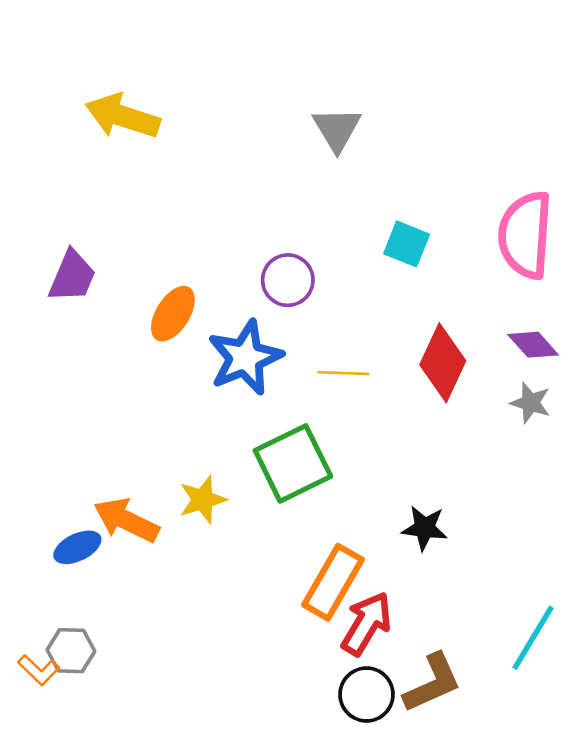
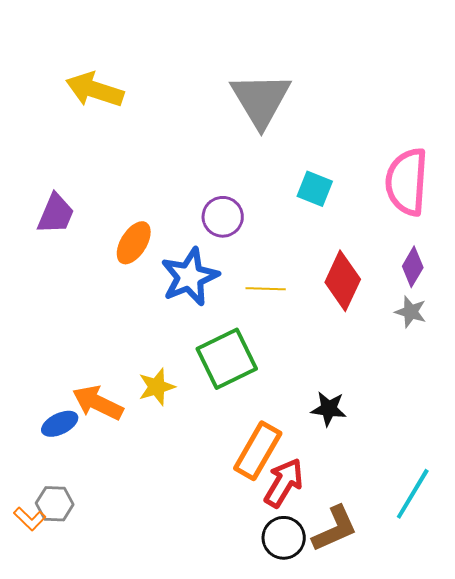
gray triangle: (337, 129) -> (261, 100), size x1.6
purple diamond: (533, 345) -> (413, 267), turned 72

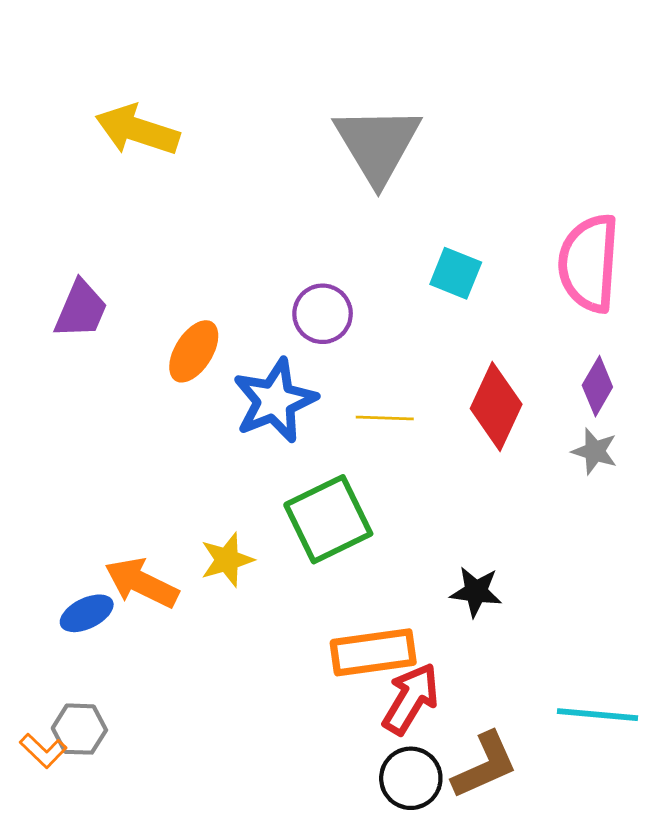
orange rectangle: (258, 451) -> (373, 652), turned 52
cyan line: (413, 494) -> (597, 715), turned 64

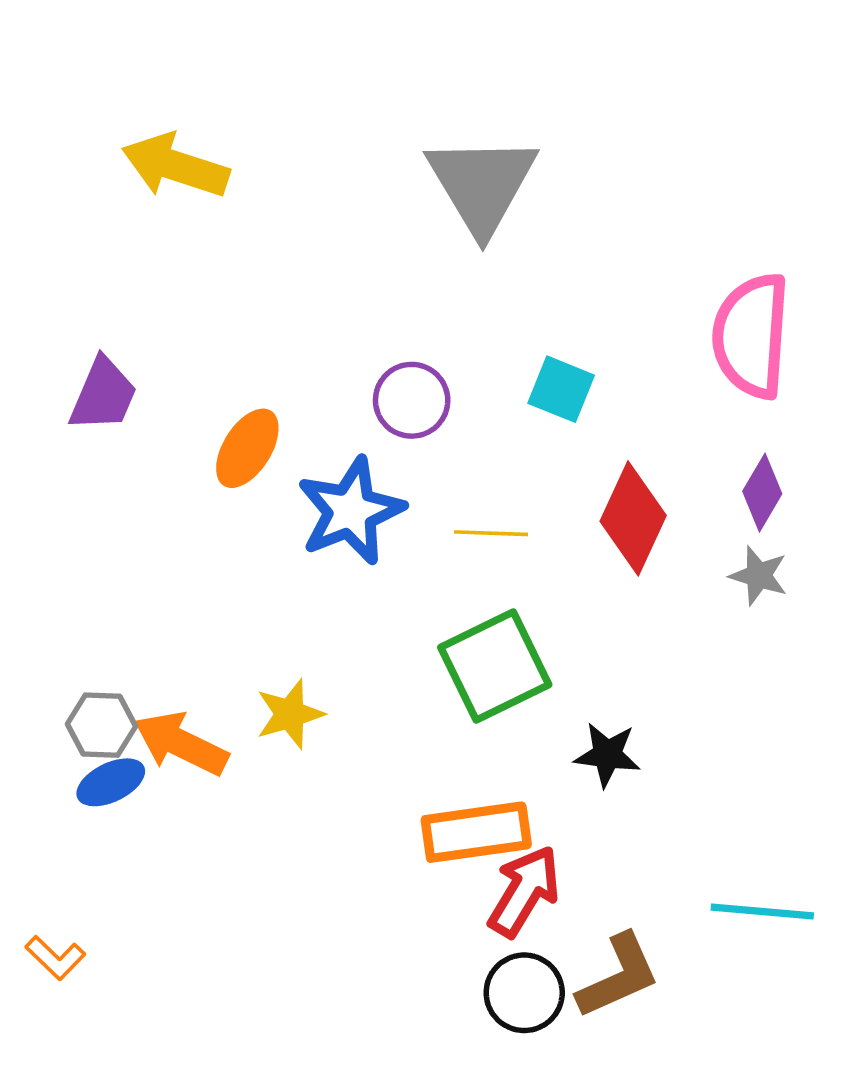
cyan square: (456, 273) -> (561, 389), moved
green square: (328, 519) -> (495, 666), moved
gray hexagon: (79, 729) -> (102, 725), moved

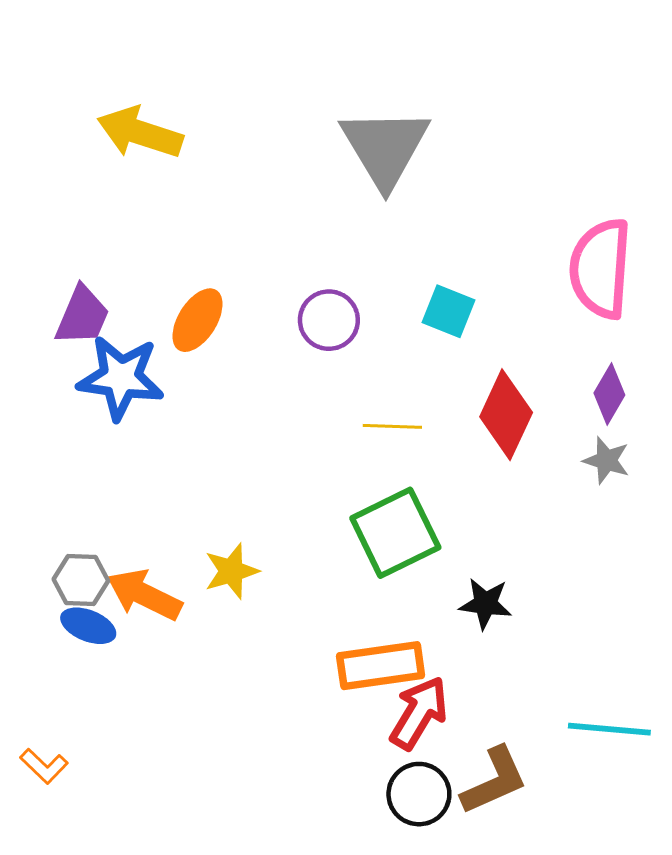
orange ellipse: (247, 448) -> (197, 320), moved
blue star: (351, 511) -> (121, 378), moved, turned 30
blue ellipse: (111, 782) -> (88, 626), turned 48

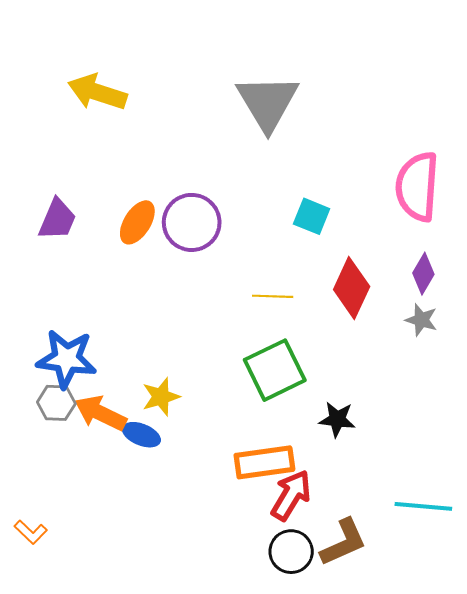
purple circle: (329, 320) -> (192, 222), moved, size x1.4
blue star: (121, 378) -> (67, 359), moved
blue ellipse: (88, 626) -> (141, 435), moved

